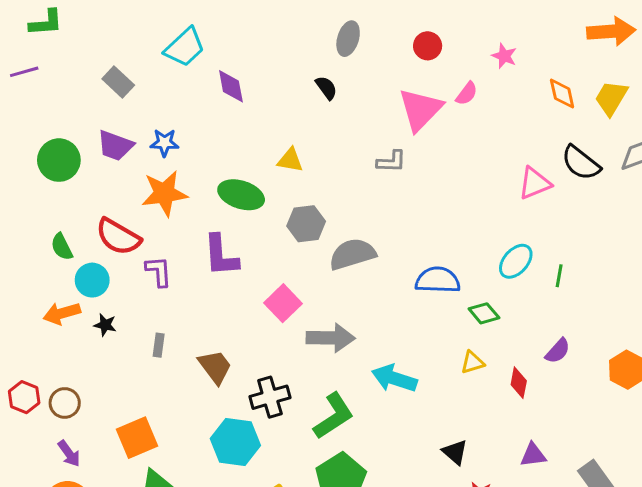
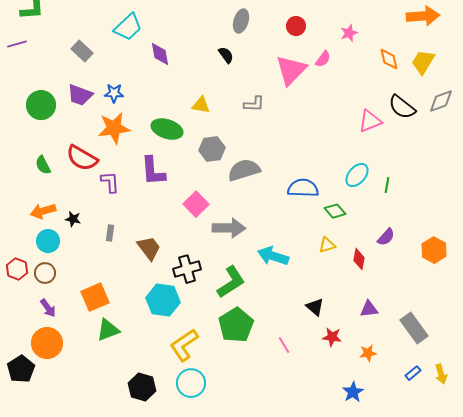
pink star: (504, 56) -> (349, 33), turned 30
gray L-shape: (391, 162) -> (254, 104), moved
cyan circle: (92, 280) -> (48, 241), moved

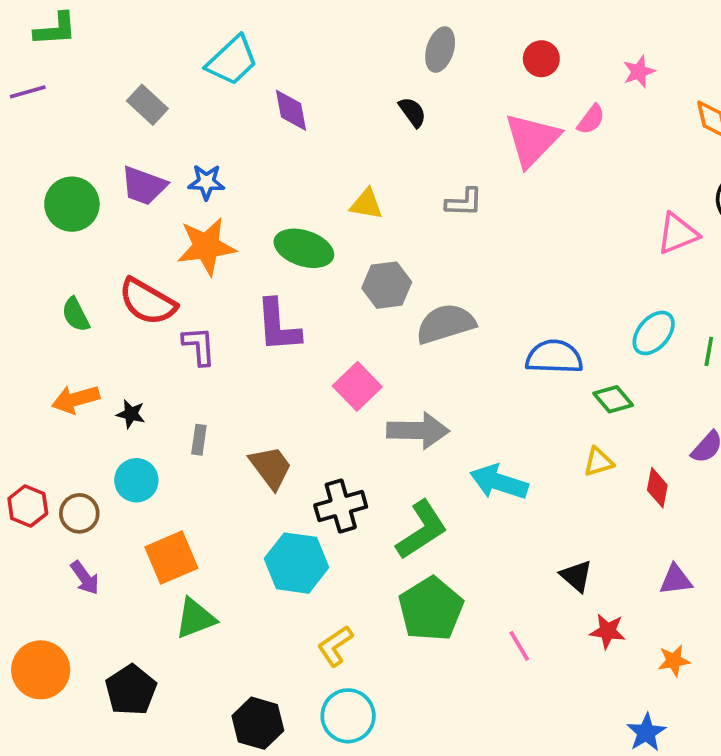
cyan circle: (48, 241) -> (136, 480), moved
orange circle: (47, 343) -> (41, 670), moved
yellow L-shape: (184, 345) -> (335, 646), size x0.7
black pentagon: (21, 369) -> (131, 690), moved

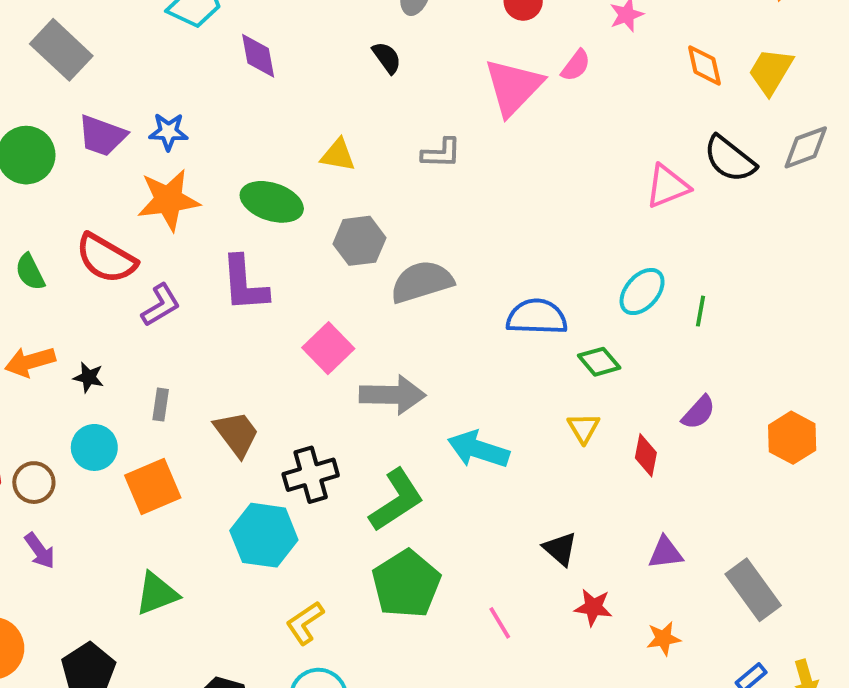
gray rectangle: (147, 105) -> (61, 50), moved, size x1.4
purple L-shape: (199, 346) -> (161, 305), turned 63
yellow triangle: (598, 462) -> (584, 428), turned -44
orange square: (171, 558) -> (153, 486), moved

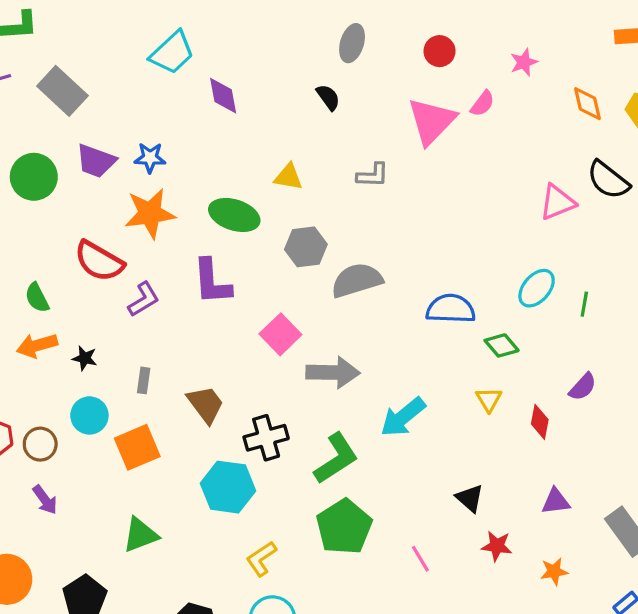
green semicircle: (30, 272) -> (37, 298), moved
cyan arrow: (478, 449) -> (403, 417), turned -57

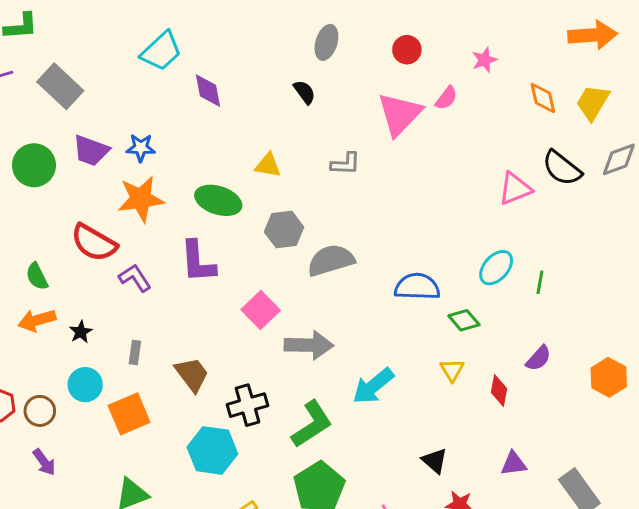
purple L-shape: (144, 299) -> (135, 278), turned -92
black star: (85, 358) -> (81, 332), turned 30

